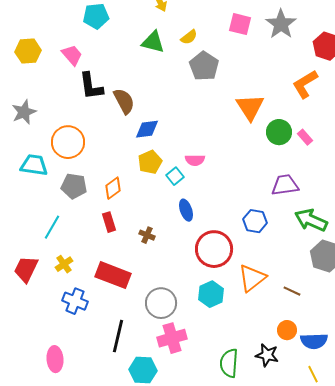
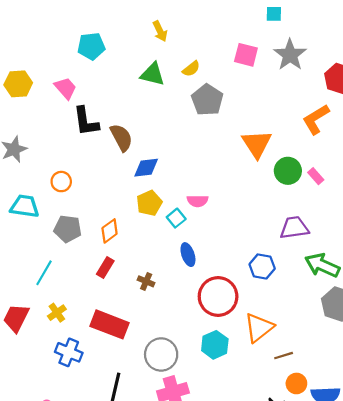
orange circle: (68, 142) -> (61, 182), size x0.6
red rectangle: (109, 222) -> (105, 267), turned 48
brown line: (292, 291) -> (284, 356), moved, turned -42

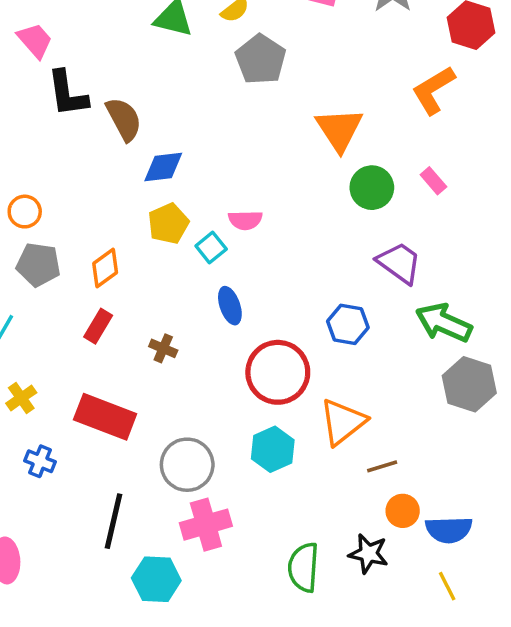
green circle: (288, 171) -> (372, 188), moved
orange circle: (61, 182) -> (25, 212), moved
purple trapezoid: (294, 228) -> (399, 263), turned 44
blue cross: (69, 352) -> (40, 461), size x0.7

